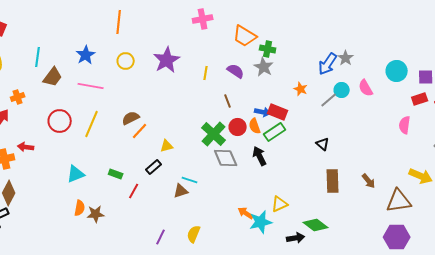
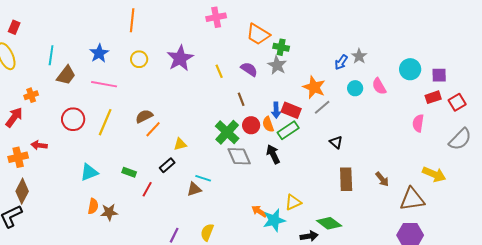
blue arrow: (328, 64) -> (341, 62), size x0.7
yellow line: (206, 73) -> (219, 71), turned -32
orange star: (301, 89) -> (314, 87), size x1.6
gray line: (329, 100) -> (322, 107), moved
blue arrow: (263, 112) -> (276, 110), turned 77

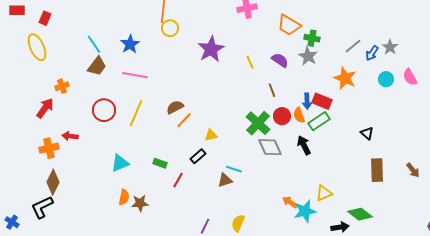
cyan line: (51, 55) -> (94, 44), moved, turned -42
yellow circle: (139, 59) -> (170, 28), moved
gray line: (322, 107) -> (353, 46), moved

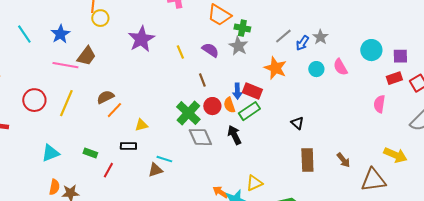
brown trapezoid: (97, 66) -> (86, 56), moved
black rectangle: (198, 156) -> (128, 146), turned 42

